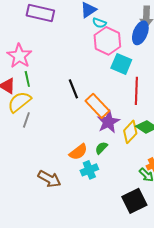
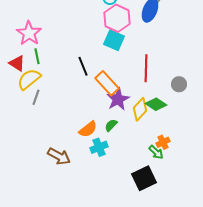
cyan square: (121, 64) -> (114, 40), moved

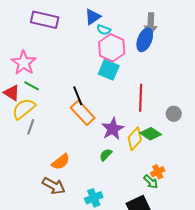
green line: (37, 56) -> (32, 86), turned -49
orange rectangle: (107, 83) -> (83, 113), moved
orange semicircle: (88, 129) -> (61, 162), moved
cyan cross: (99, 147) -> (94, 198), moved

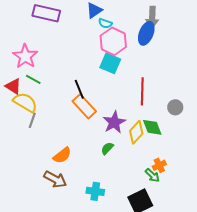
yellow semicircle: (24, 109) -> (25, 102), turned 70
green diamond: (151, 134) -> (152, 127), turned 35
cyan cross: (94, 198) -> (95, 191), turned 30

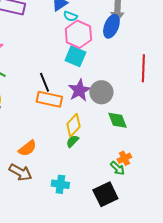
red line: (142, 91) -> (143, 68), moved
orange rectangle: (84, 106) -> (49, 99), turned -35
gray circle: (175, 107) -> (101, 92), moved, size x1.5
purple star: (114, 122) -> (79, 90), moved
yellow diamond: (136, 132) -> (73, 125), moved

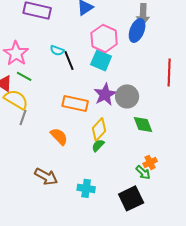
cyan semicircle: (70, 16) -> (57, 50), moved
black line: (44, 82) -> (69, 60), moved
orange semicircle: (27, 148) -> (59, 136), moved, turned -96

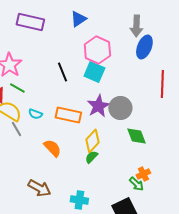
blue ellipse: (137, 30) -> (144, 47), moved
cyan semicircle: (57, 50) -> (35, 114), moved
gray line: (23, 117) -> (16, 129), turned -49

